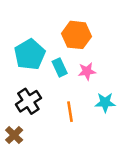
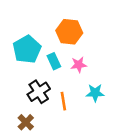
black cross: (28, 101) -> (39, 92), moved
brown cross: (14, 135) -> (26, 122), moved

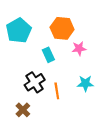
cyan pentagon: (27, 49) -> (19, 30), moved
pink star: (79, 65) -> (79, 48), moved

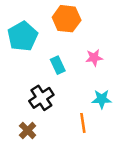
orange hexagon: (62, 28) -> (67, 19), moved
orange line: (57, 91) -> (83, 123), moved

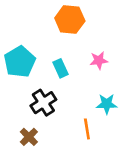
cyan pentagon: (23, 36) -> (20, 62), moved

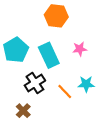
cyan rectangle: (61, 68) -> (49, 55), size x1.6
orange line: (87, 129) -> (65, 92), moved, turned -35

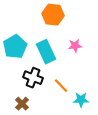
black cross: (35, 83) -> (33, 78), turned -36
cyan star: (86, 84) -> (81, 100), moved

